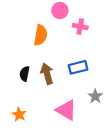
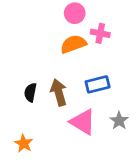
orange semicircle: (41, 35) -> (73, 44), moved, turned -120
pink triangle: (66, 110) -> (83, 122), moved

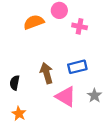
orange semicircle: (73, 44) -> (34, 22), moved
black semicircle: (30, 92) -> (15, 83), moved

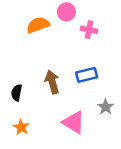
pink triangle: (66, 97) -> (74, 122), moved

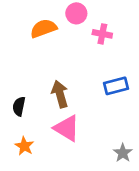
blue rectangle: (87, 75) -> (116, 86), moved
gray star: (106, 107) -> (123, 153), moved
pink triangle: (74, 122) -> (67, 128), moved

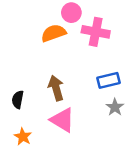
orange semicircle: (44, 28) -> (53, 33), moved
pink cross: (102, 34) -> (96, 32), size x1.5
gray star: (123, 153) -> (115, 107), moved

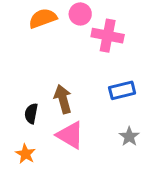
orange semicircle: (53, 33) -> (43, 18), moved
black semicircle: (18, 100) -> (31, 113), moved
gray star: (115, 107) -> (129, 137), moved

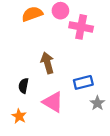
blue rectangle: (122, 90) -> (83, 82), moved
brown arrow: (63, 99) -> (47, 63), moved

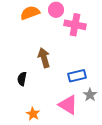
pink triangle: (53, 102) -> (68, 105), moved
orange star: (19, 116) -> (33, 114), moved

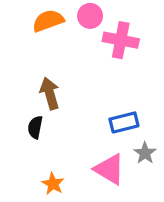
brown arrow: (44, 58) -> (50, 93), moved

